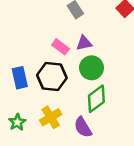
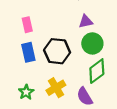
pink rectangle: (61, 47) -> (27, 25), moved, turned 40

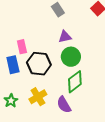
pink rectangle: (27, 25) -> (22, 47), moved

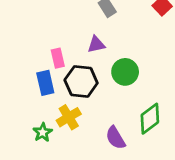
purple triangle: (65, 37) -> (96, 44), moved
green diamond: (75, 82) -> (150, 119), moved
yellow cross: (38, 97) -> (69, 117), moved

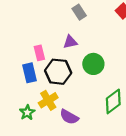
purple semicircle: (115, 138) -> (69, 117), moved, turned -30

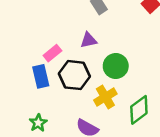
pink rectangle: (39, 53) -> (52, 53), turned 64
yellow cross: (48, 100) -> (105, 97), moved

